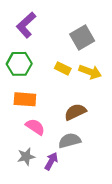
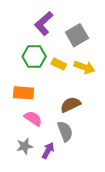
purple L-shape: (26, 25) -> (44, 23), moved
green hexagon: (19, 64) -> (34, 57), moved
gray semicircle: (70, 141) -> (65, 131), turned 84

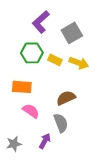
gray star: (25, 146) -> (14, 144), moved

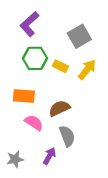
purple L-shape: (41, 22) -> (29, 24), moved
yellow arrow: (79, 63) -> (87, 69), turned -72
brown semicircle: (66, 98) -> (59, 108), moved

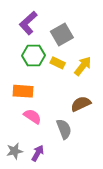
gray square: (79, 36) -> (62, 35), moved
brown semicircle: (59, 108) -> (81, 104), moved
purple arrow: (49, 156) -> (38, 153), moved

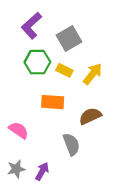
orange rectangle: (23, 91) -> (53, 102), moved
pink semicircle: (32, 116) -> (19, 130), moved

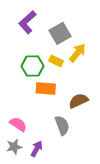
green hexagon: (37, 62) -> (32, 66), moved
yellow arrow: (93, 74) -> (77, 53), moved
pink semicircle: (19, 130) -> (18, 124), moved

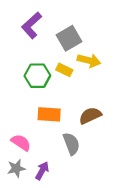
yellow arrow: (77, 53) -> (89, 60), turned 66
orange rectangle: (46, 89) -> (49, 114), moved

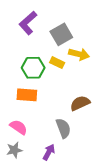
orange rectangle: (49, 114) -> (27, 95), moved
purple arrow: (42, 171) -> (49, 152), moved

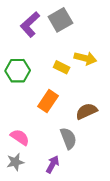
gray square: (61, 34) -> (60, 20), moved
green hexagon: (33, 68) -> (18, 71), moved
orange rectangle: (27, 95) -> (48, 101), moved, turned -60

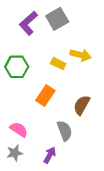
brown semicircle: (86, 111) -> (82, 105), turned -36

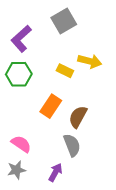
purple L-shape: (28, 23) -> (21, 39), moved
brown semicircle: (82, 105) -> (78, 117), moved

